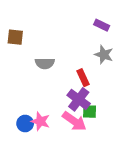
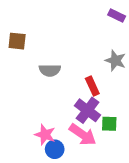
purple rectangle: (102, 25) -> (117, 16), moved
green square: (90, 111) -> (109, 124), moved
blue circle: (25, 123) -> (55, 149), moved

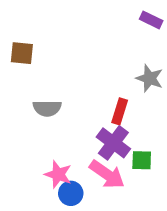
gray semicircle: (50, 70) -> (47, 108), moved
red rectangle: (92, 86) -> (120, 111), turned 42

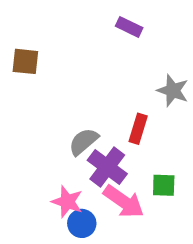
purple rectangle: (151, 20) -> (129, 27), moved
gray semicircle: (47, 108) -> (84, 142), moved, turned 140
purple cross: (113, 143) -> (107, 167), moved

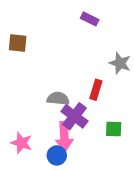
gray semicircle: (84, 142) -> (58, 99), turned 45
pink star: (67, 202) -> (21, 143), moved
pink arrow: (124, 202) -> (64, 136), moved, turned 52

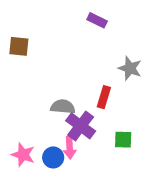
pink arrow: (64, 136) -> (70, 148), size x0.7
blue circle: (57, 155) -> (53, 157), moved

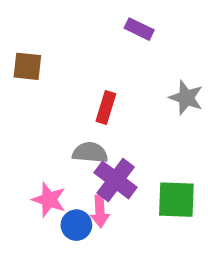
red rectangle: (104, 97) -> (106, 107), moved
green square: (123, 140) -> (176, 200), size x1.5
pink star: (23, 155) -> (49, 200), moved

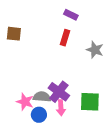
red rectangle: (106, 107) -> (65, 38), moved
gray semicircle: (90, 153) -> (42, 97), moved
pink arrow: (100, 211) -> (61, 108), moved

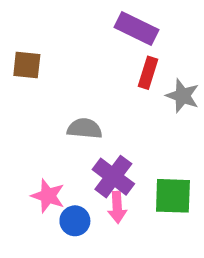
purple rectangle: (71, 15) -> (136, 28), size x1.5
red rectangle: (65, 38) -> (148, 73), moved
gray semicircle: (42, 97) -> (85, 128), moved

